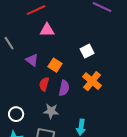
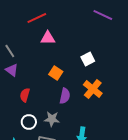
purple triangle: (32, 60) -> (12, 70), moved
red semicircle: (44, 84) -> (25, 95), moved
white circle: (16, 114) -> (29, 122), moved

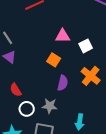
pink triangle: (48, 38) -> (63, 36), moved
red semicircle: (25, 95) -> (16, 90), moved, turned -48

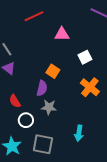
pink triangle: (63, 36) -> (62, 34), moved
purple semicircle: (63, 83) -> (42, 88), moved
gray star: (50, 106) -> (49, 107), moved

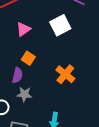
pink triangle: (62, 34) -> (23, 29), moved, turned -35
white square: (85, 57) -> (60, 25), moved, size x1.5

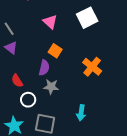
pink triangle: (23, 29) -> (50, 22), turned -42

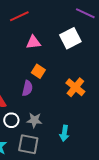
pink triangle: (50, 22) -> (33, 42), turned -49
gray star: (51, 87) -> (34, 120), moved

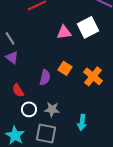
pink triangle: (33, 42) -> (64, 32), moved
orange square: (38, 71) -> (65, 68), moved

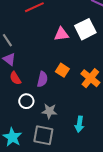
red semicircle: (18, 90) -> (15, 78), moved
white circle: (29, 109) -> (26, 101), moved

